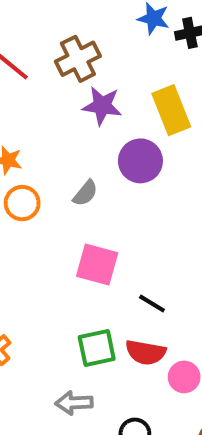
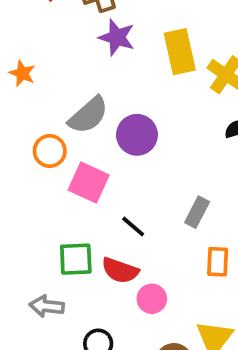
purple circle: (140, 161) -> (137, 135), moved
gray semicircle: (85, 193) -> (88, 115), size x1.6
orange circle: (22, 203) -> (50, 151), moved

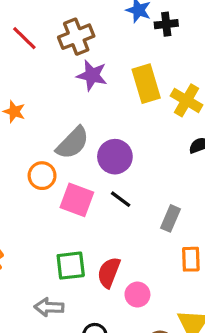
black line: (133, 226) -> (121, 199), moved
red semicircle: (120, 270) -> (109, 272), turned 96

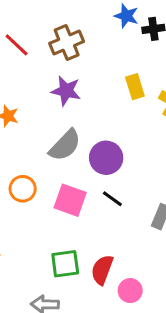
purple star: (92, 75) -> (66, 91), moved
yellow rectangle: (146, 84) -> (135, 87), size x0.7
orange circle: (42, 176) -> (23, 189), moved

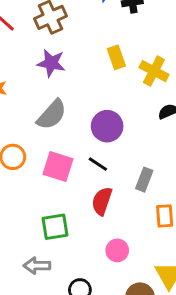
purple circle: (106, 158) -> (107, 126), moved
red semicircle: (102, 270) -> (102, 201), moved

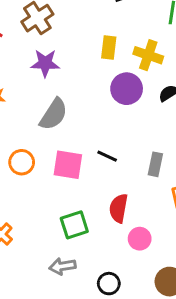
yellow rectangle: (116, 57) -> (109, 48), turned 35
purple circle: (107, 126) -> (127, 89), moved
red semicircle: (102, 201) -> (119, 208), moved

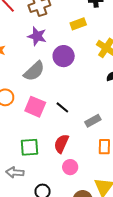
yellow rectangle: (109, 48) -> (78, 24), moved, turned 49
purple circle: (127, 89) -> (64, 56), moved
gray rectangle: (155, 164) -> (93, 121), turned 35

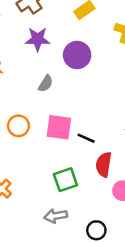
gray semicircle: (34, 71) -> (46, 84), size x0.6
black line: (62, 107) -> (86, 138), moved

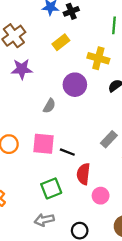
purple circle: (77, 55) -> (75, 85), moved
gray semicircle: (46, 84) -> (49, 106), moved

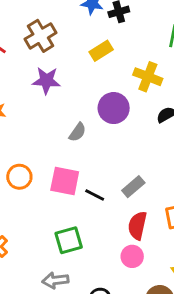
gray rectangle: (109, 139) -> (133, 187), moved
red semicircle: (83, 174) -> (137, 226), moved

